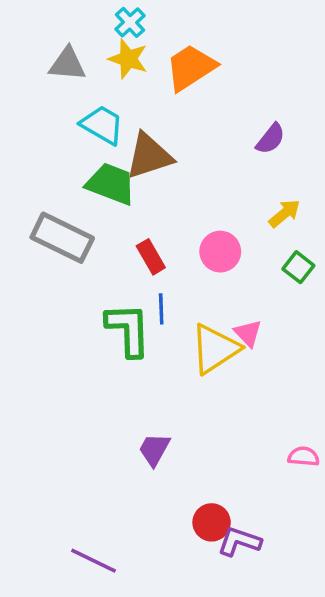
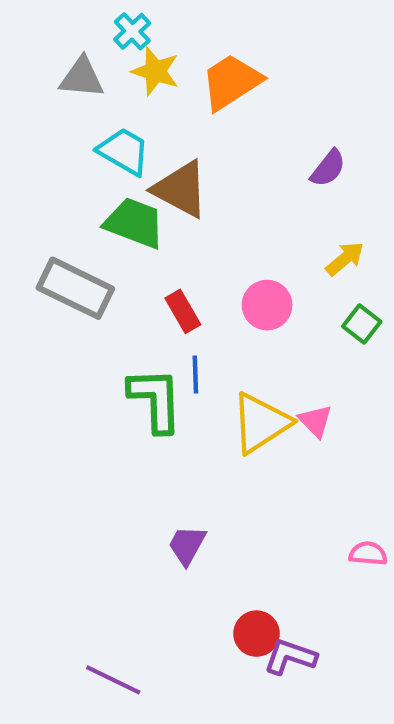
cyan cross: (130, 22) -> (132, 31), moved
brown triangle: (149, 156) -> (181, 189), turned 46
pink triangle: (248, 333) -> (315, 421), moved

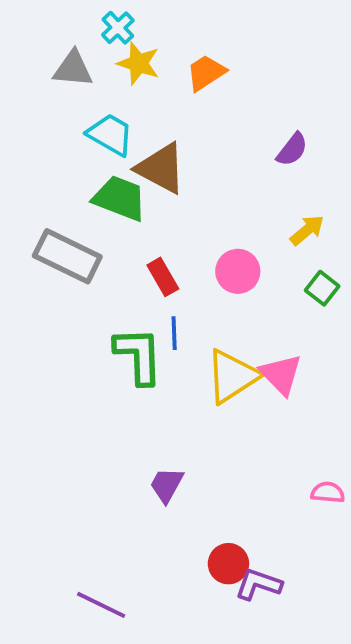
orange trapezoid: (231, 82) -> (206, 73), size x0.7
pink triangle: (315, 421) -> (281, 374), size x1.4

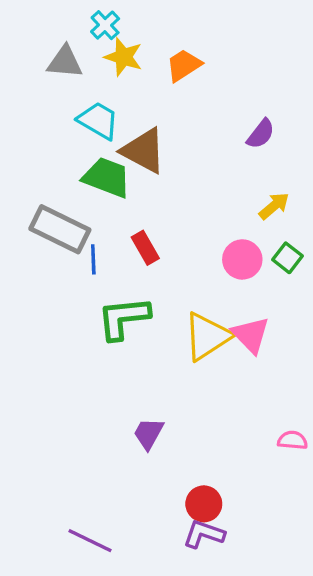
pink circle: (238, 271) -> (242, 259), moved
blue line: (174, 333) -> (93, 259), moved
green L-shape: (138, 356) -> (123, 318), turned -94
purple L-shape: (258, 584) -> (204, 534), moved

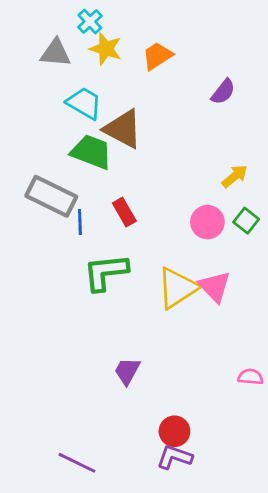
purple semicircle: (261, 134) -> (223, 92), moved

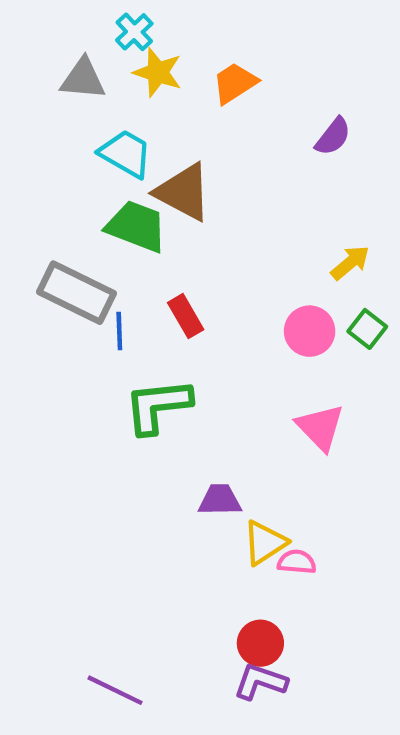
yellow triangle: (177, 288) -> (265, 543), moved, size x0.7
purple trapezoid: (127, 371) -> (220, 500), moved, turned 60
pink semicircle: (250, 377) -> (297, 562), moved

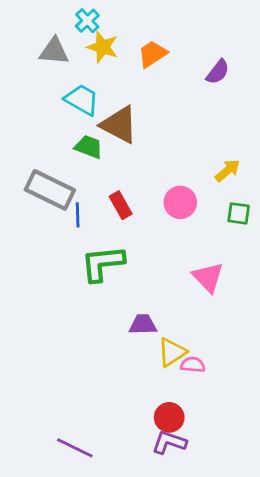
purple semicircle: (333, 137) -> (218, 72), moved
green trapezoid: (136, 226) -> (89, 147), size x0.7
green square: (367, 329) -> (239, 213), turned -30
pink circle: (310, 331) -> (180, 202), moved

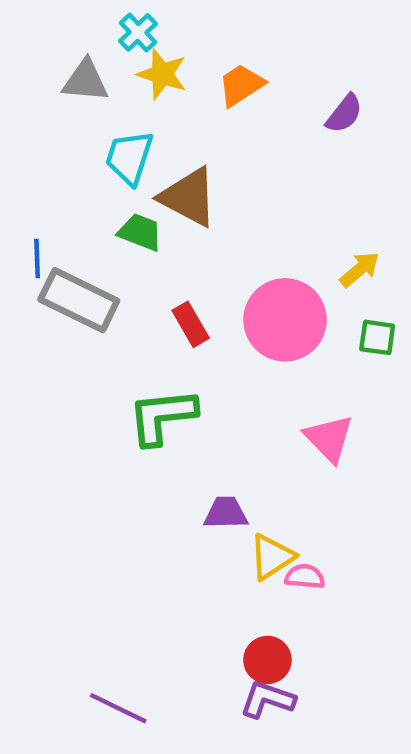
cyan trapezoid: (82, 100) -> (129, 158), turned -102
pink circle: (180, 202) -> (285, 320), size x1.6
blue line: (78, 215) -> (37, 258), moved

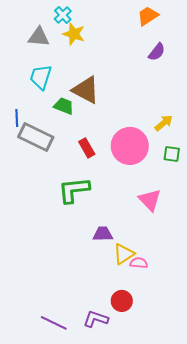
orange trapezoid: (241, 85) -> (148, 16), moved
cyan trapezoid: (129, 158) -> (41, 77), moved
purple L-shape: (267, 699) -> (96, 319), moved

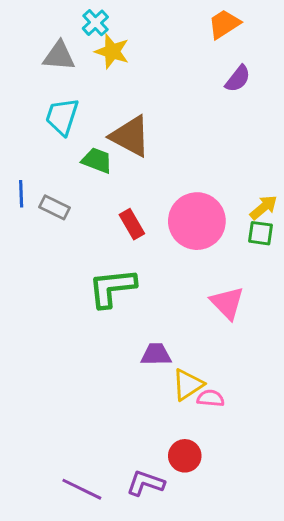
blue line: (17, 118) -> (21, 194), moved
yellow arrow: (164, 123) -> (264, 207), moved
gray rectangle: (36, 137) -> (55, 207), size x0.6

